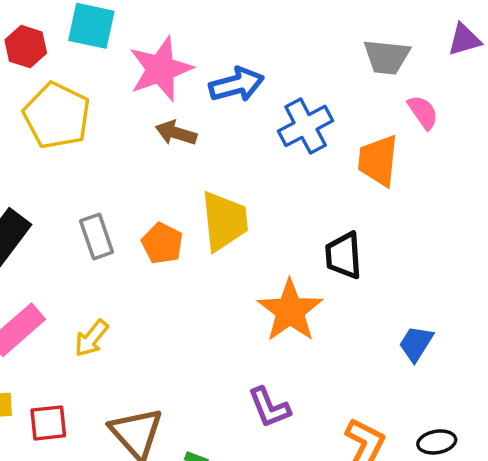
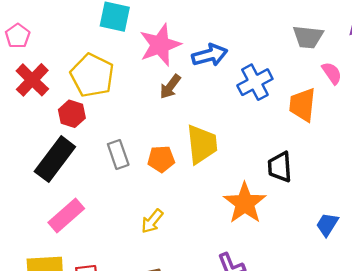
red hexagon: (26, 47) -> (72, 114), moved
brown arrow: (176, 133) -> (170, 87), turned -70
orange pentagon: (162, 243) -> (161, 159), turned -30
yellow arrow: (91, 338) -> (152, 221), moved

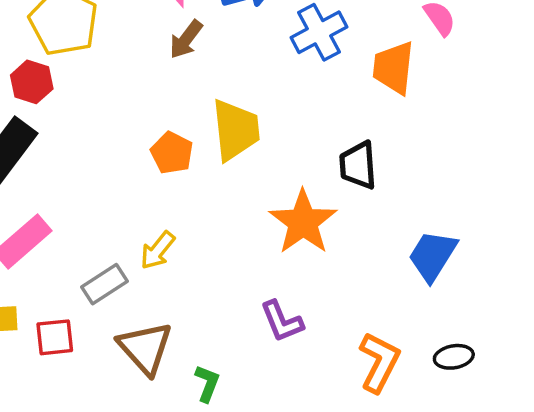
gray rectangle: (118, 154) -> (104, 284), moved, turned 76
orange pentagon: (161, 159) -> (172, 153), turned 30
blue trapezoid: (327, 225) -> (433, 256), size x1.4

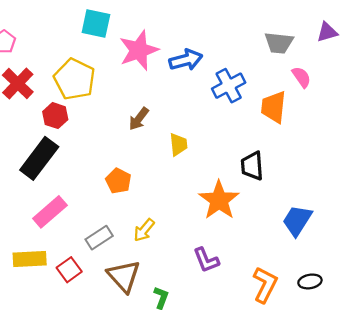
brown arrow: (186, 39) -> (139, 119), moved
yellow trapezoid: (236, 130) -> (178, 144), size x0.6
orange pentagon: (172, 153) -> (118, 181), moved
yellow arrow: (158, 250) -> (144, 230), moved
red square: (55, 337) -> (69, 270), turned -30

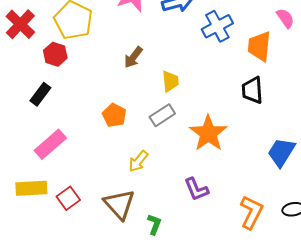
black rectangle: (39, 158) -> (40, 94), size x0.6
black trapezoid: (252, 166) -> (252, 90), moved
gray rectangle: (99, 238) -> (162, 115), moved

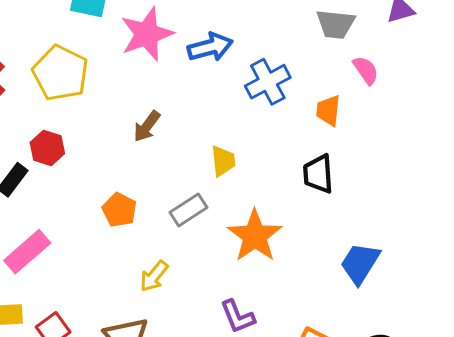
orange trapezoid: (259, 46) -> (328, 111), size x0.7
red hexagon: (55, 54) -> (47, 148), moved
yellow trapezoid: (170, 81) -> (223, 161), moved

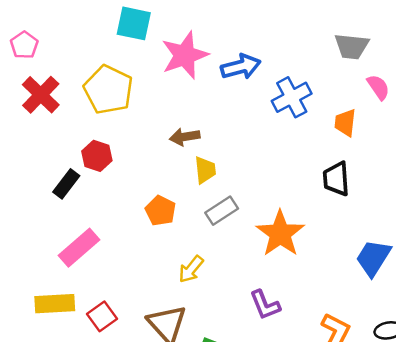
brown arrow: (147, 126) -> (185, 137), turned 44
yellow trapezoid: (223, 161) -> (205, 170), moved

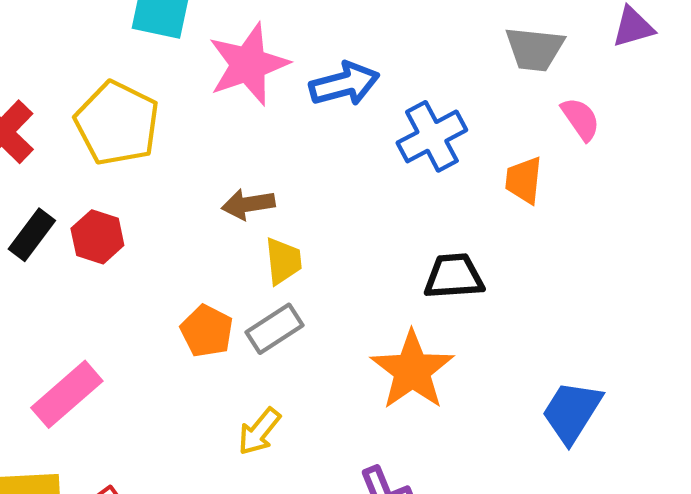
black trapezoid: (336, 179) -> (454, 276), moved, turned 90
black rectangle: (66, 184) -> (32, 235), moved
gray rectangle: (222, 211) -> (275, 329), moved

